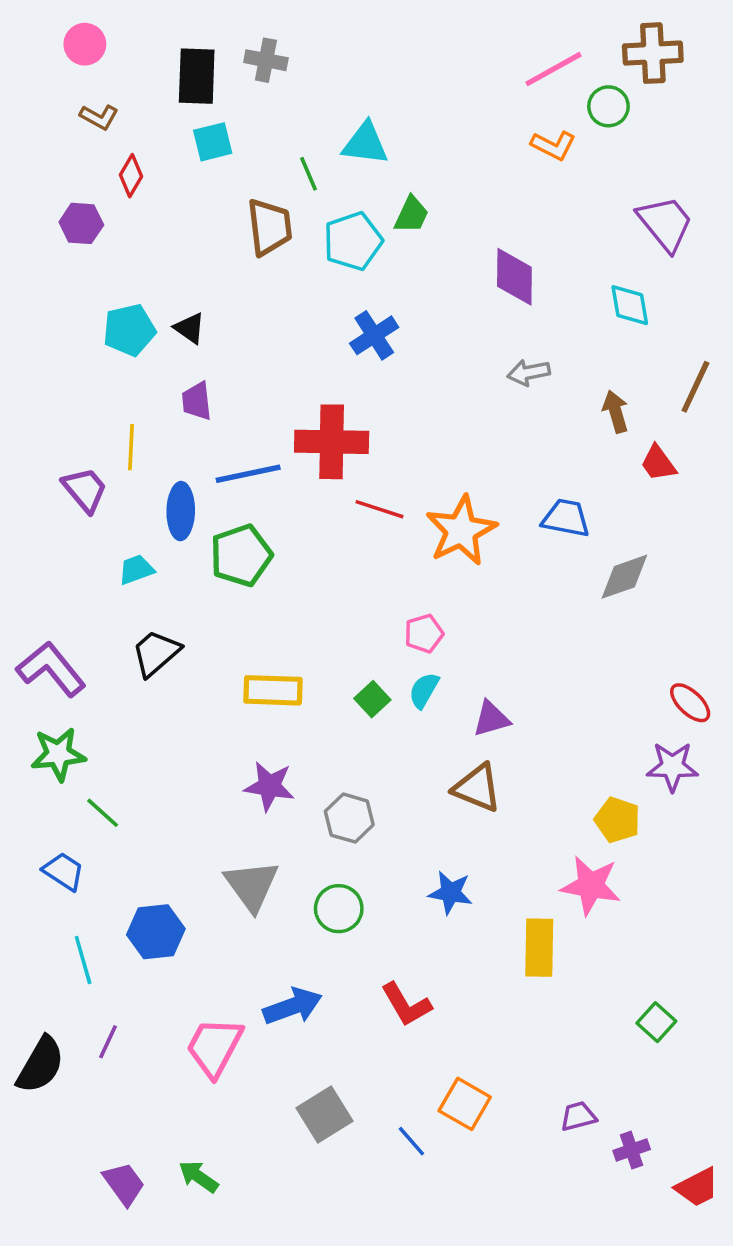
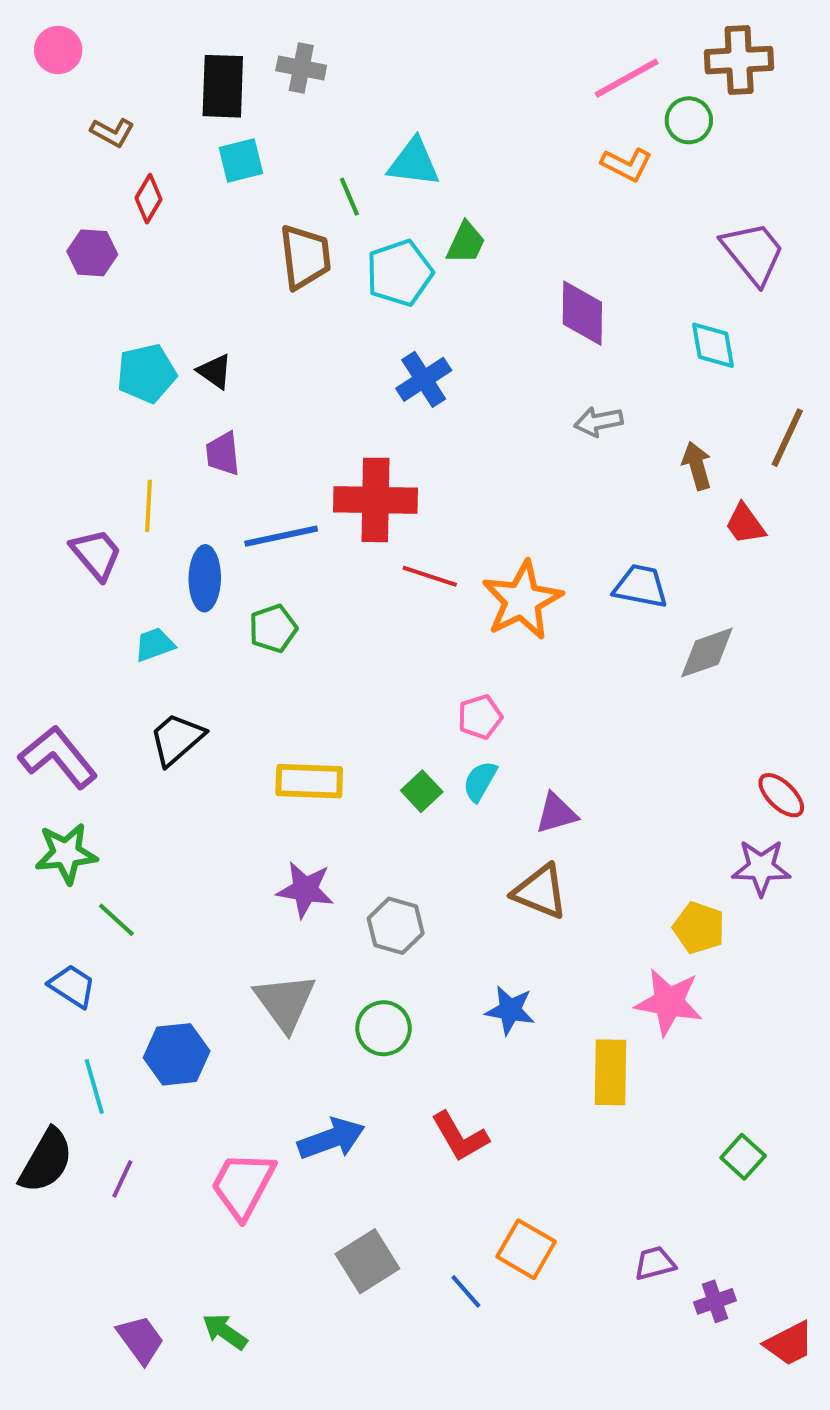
pink circle: (85, 44) -> (58, 50), moved
green pentagon: (241, 555) -> (273, 628), size x0.7
black semicircle: (40, 1065) -> (46, 1161), moved

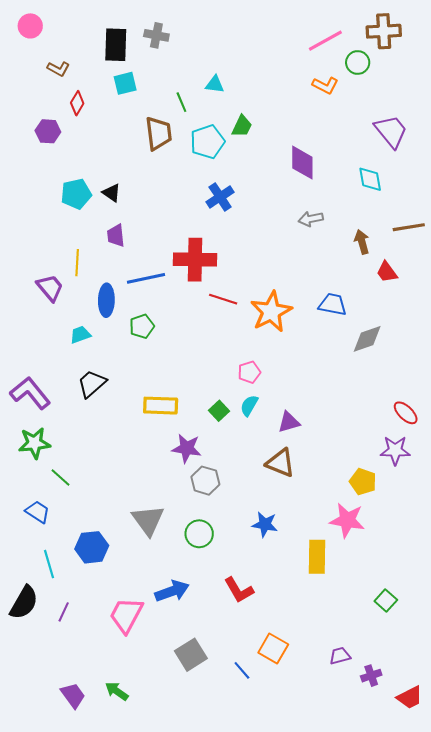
cyan triangle: (414, 162) -> (215, 84), size x0.7
brown line: (787, 438) -> (409, 227), turned 56
purple star: (305, 890) -> (187, 448), moved

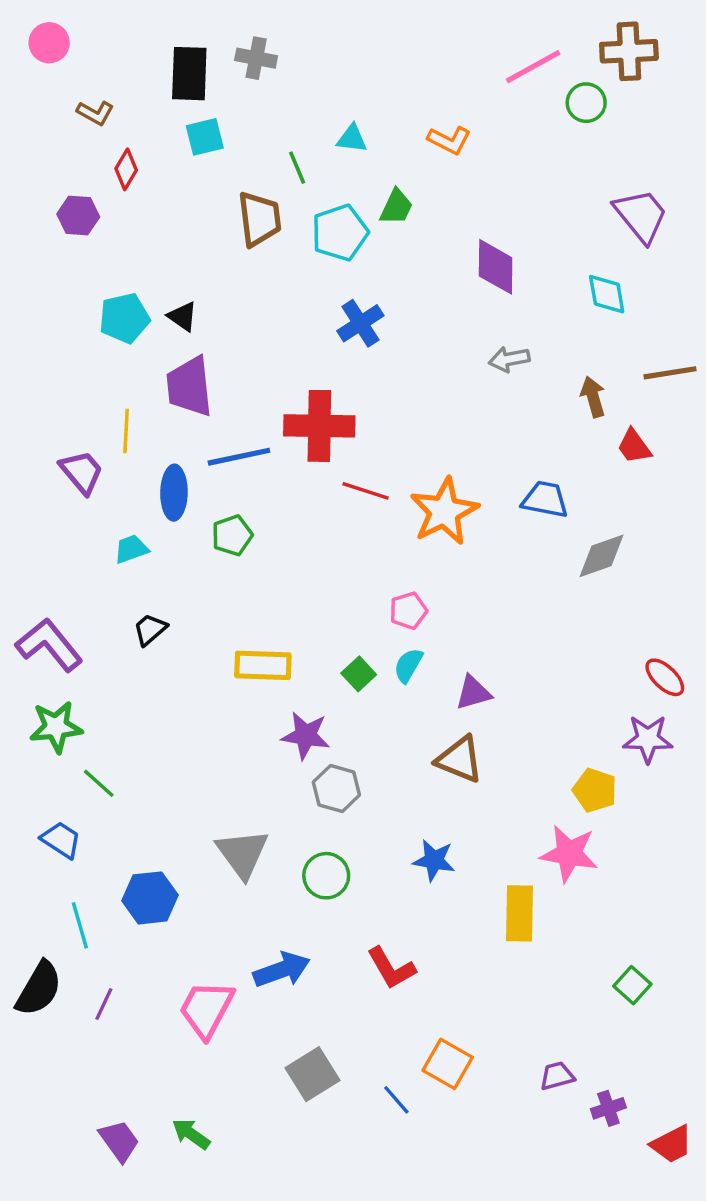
orange L-shape: (325, 85) -> (449, 140), moved
purple trapezoid: (116, 236) -> (189, 387), size x1.6
black trapezoid: (92, 384) -> (150, 629), size x0.7

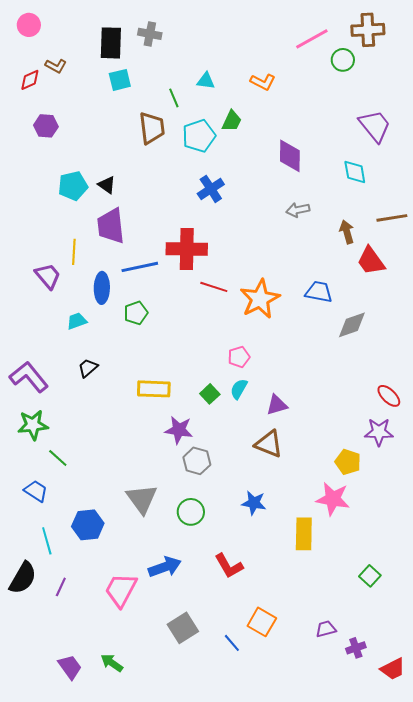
red diamond: (126, 169) -> (30, 80), moved, turned 35
red trapezoid: (634, 446) -> (371, 261), size x1.4

